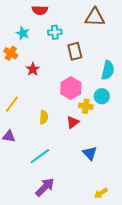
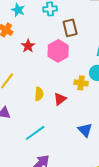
pink hexagon: (71, 88) -> (58, 51), moved
red triangle: (73, 122) -> (60, 99), moved

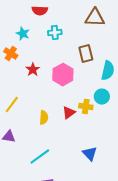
brown rectangle: (70, 28) -> (86, 54), moved
red triangle: (60, 99) -> (69, 113), moved

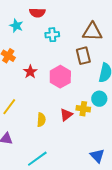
brown triangle: (95, 18) -> (92, 32), moved
cyan star: (23, 34) -> (16, 26), moved
blue triangle: (90, 154) -> (97, 156), moved

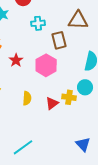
brown rectangle: (83, 56) -> (59, 40), moved
yellow semicircle: (41, 120) -> (27, 98), moved

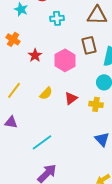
brown rectangle: (59, 40) -> (89, 45), moved
yellow cross: (69, 97) -> (96, 104), moved
yellow semicircle: (27, 98) -> (46, 93), turned 40

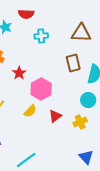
pink hexagon: (65, 60) -> (41, 89), moved
yellow cross: (96, 104) -> (80, 122), turned -32

